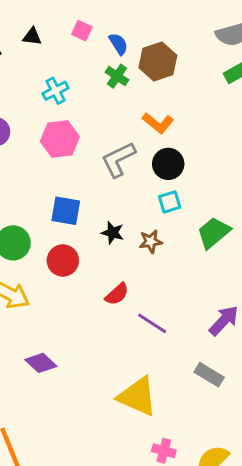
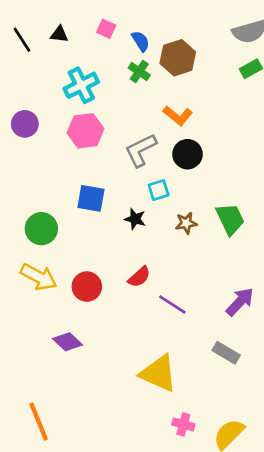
cyan cross: (56, 91) -> (81, 85), size x1.4
cyan square: (170, 202) -> (159, 190), moved
green trapezoid: (214, 233) -> (230, 219), turned 104
brown star: (151, 241) -> (186, 223), moved
red circle: (63, 260) -> (87, 287), moved

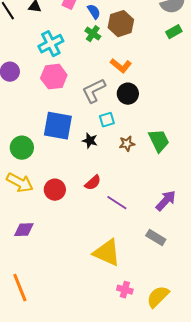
blue square: (91, 198) -> (58, 126), size x1.4
purple diamond: (68, 342) -> (24, 230), moved, turned -45

